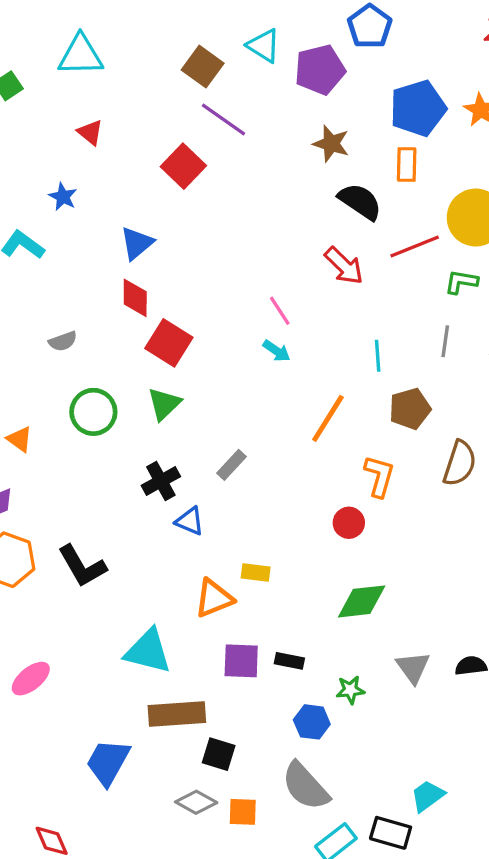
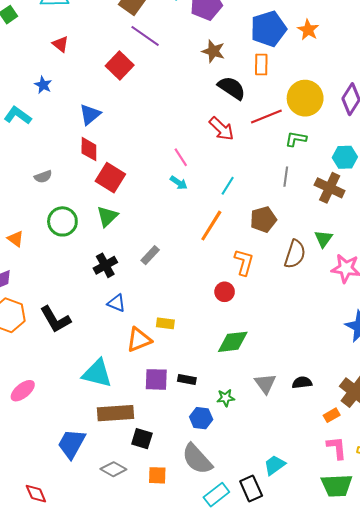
cyan line: (378, 356) -> (228, 186), moved, turned 36
blue triangle: (190, 521) -> (117, 303), moved
gray diamond: (196, 802) -> (113, 469), moved
black rectangle: (391, 833) -> (251, 489), turned 50

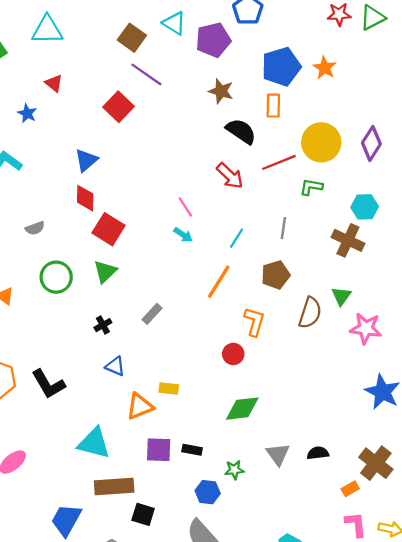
blue star: (43, 85) -> (27, 113), moved
gray line: (286, 177) -> (283, 228), moved
black cross: (105, 265) -> (103, 325), size x0.7

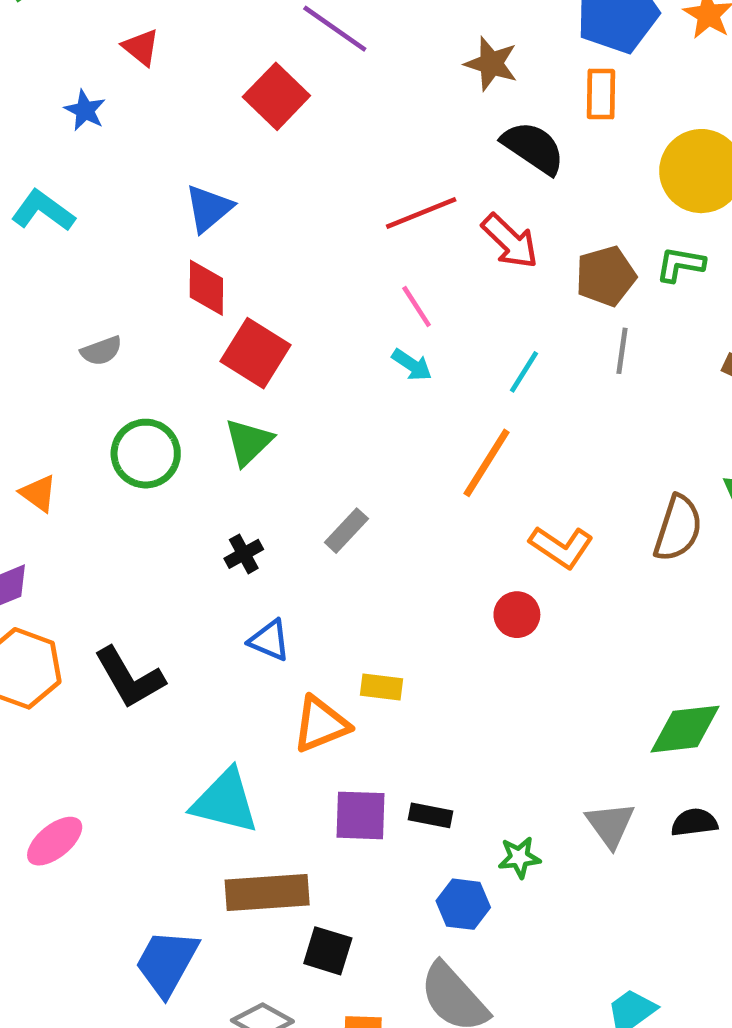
red line: (279, 162) -> (421, 213), moved
brown pentagon: (276, 275) -> (606, 276), moved
orange L-shape: (254, 322) -> (561, 547), turned 108
green diamond: (242, 409) -> (685, 729), moved

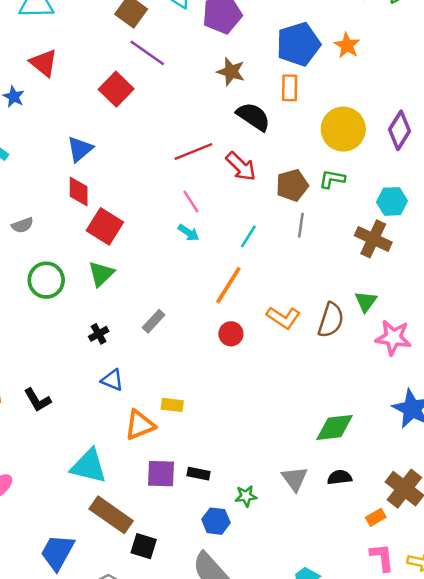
red triangle: (141, 47) -> (44, 63), size x1.4
orange L-shape: (561, 547) -> (283, 318), moved
red circle: (517, 615) -> (231, 334), moved
black L-shape: (129, 678) -> (37, 400), size x0.7
brown rectangle: (267, 892) -> (111, 515), turned 39

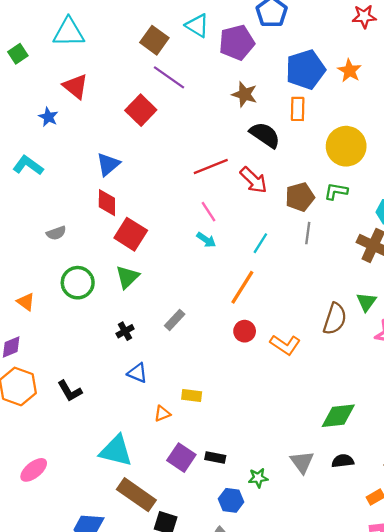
orange L-shape: (283, 318) -> (285, 345), moved
orange triangle: (140, 425) -> (162, 414), size x0.6
purple square: (161, 474) -> (181, 458), turned 32

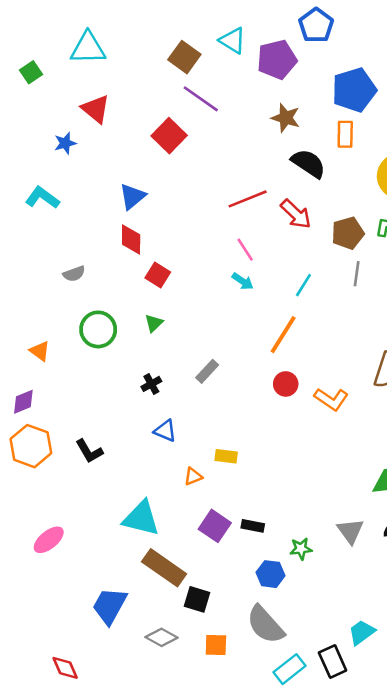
blue star: (48, 117) -> (65, 143), turned 30
red square: (131, 234) -> (158, 275), size x0.7
green triangle: (127, 277) -> (154, 323), size x0.7

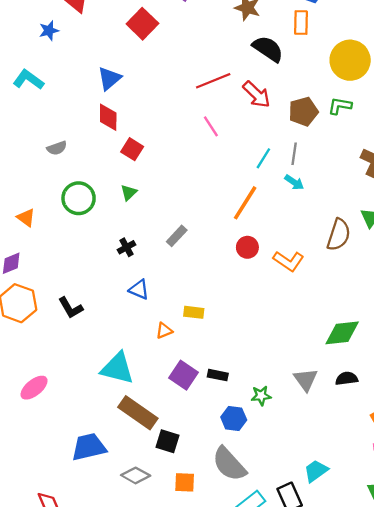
gray line: (357, 274) -> (294, 154), moved
cyan arrow: (243, 281) -> (294, 182), moved
blue trapezoid: (110, 606) -> (89, 447), turned 48

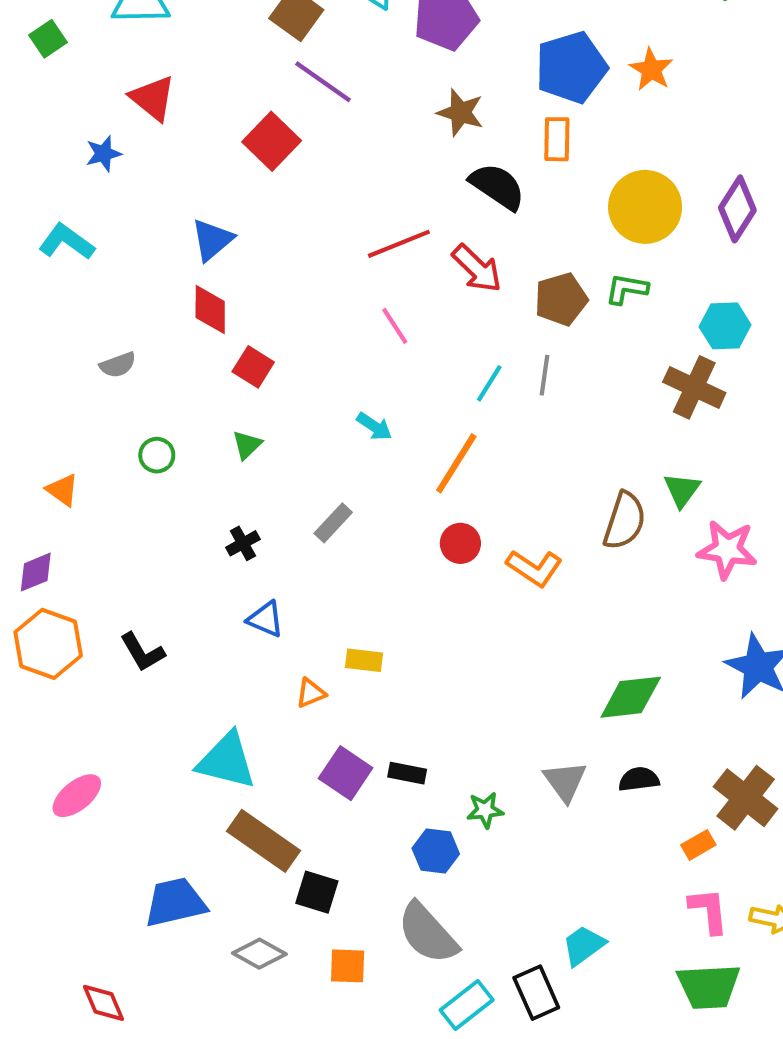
cyan arrow: (294, 182) -> (374, 426), moved
green circle: (79, 198) -> (157, 455), size x0.6

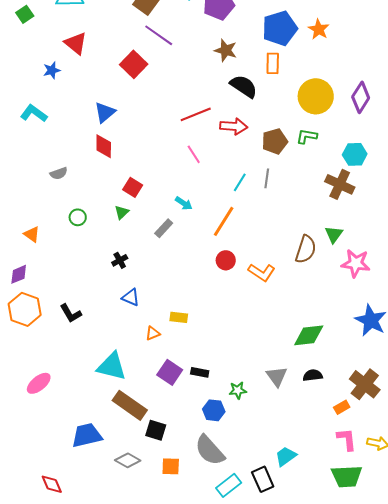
red arrow: (477, 268) -> (234, 126), turned -40
red square: (253, 367) -> (133, 187), moved
gray rectangle: (333, 523) -> (164, 228), moved

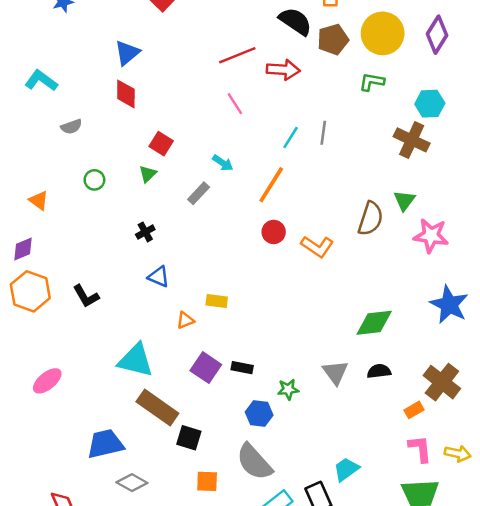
cyan L-shape: (34, 113) -> (41, 81), moved
brown pentagon: (275, 141) -> (333, 39), moved
gray diamond: (128, 460) -> (132, 483), moved

